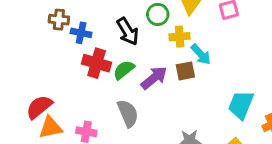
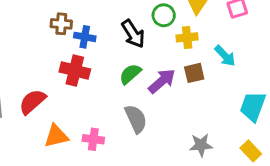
cyan arrow: (201, 54) -> (225, 56), moved
red cross: (97, 63) -> (75, 71), moved
red semicircle: (39, 107) -> (32, 102), moved

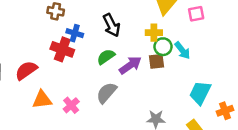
green circle: (164, 15) -> (163, 47), moved
blue cross: (85, 37) -> (75, 33), moved
gray semicircle: (136, 119) -> (107, 93), turned -120
pink cross: (93, 139) -> (71, 105), turned 35

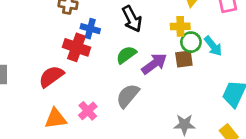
red semicircle: (26, 70) -> (51, 76), moved
orange triangle: (42, 100) -> (56, 119), moved

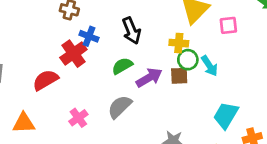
red cross: (77, 47) -> (73, 54), turned 30
orange triangle: (56, 119) -> (24, 123), moved

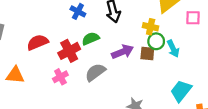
red cross: (73, 54) -> (69, 51), moved
green semicircle: (122, 66) -> (91, 39), moved

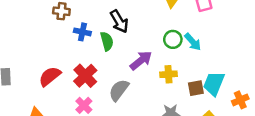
yellow cross: (151, 27) -> (168, 74), moved
green semicircle: (91, 39) -> (107, 41), moved, turned 114
brown square: (147, 54) -> (196, 88), moved

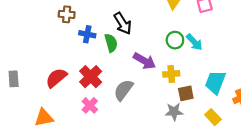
purple arrow: (141, 60) -> (144, 61), turned 70
brown square: (196, 88) -> (186, 93), moved

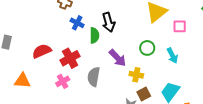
cyan arrow: (194, 42) -> (172, 56), moved
gray semicircle: (123, 90) -> (94, 77), turned -42
brown square: (186, 93) -> (144, 94), turned -32

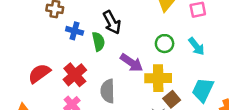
yellow cross: (136, 75) -> (158, 78), size x1.5

